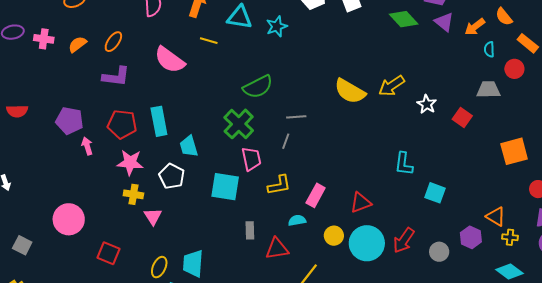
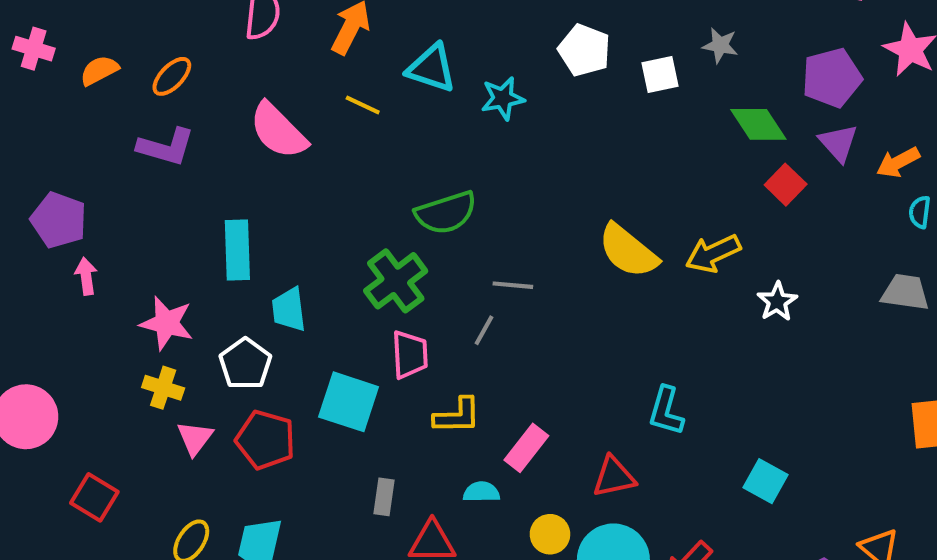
red square: (462, 118) -> (786, 185), moved
red pentagon: (122, 124) -> (266, 440), moved
cyan L-shape: (404, 164) -> (666, 411), moved

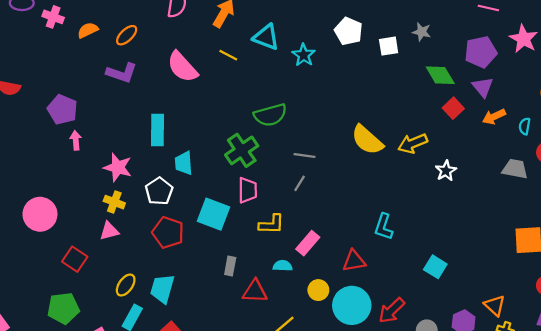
cyan star: (503, 98) -> (304, 55), turned -30
orange arrow: (898, 162) -> (494, 117), moved
gray line: (484, 330) -> (300, 183), moved
pink triangle: (195, 438) -> (109, 231), moved, turned 36

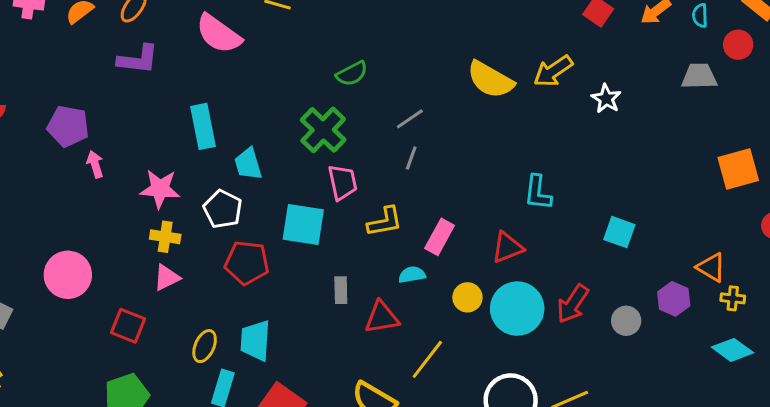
green semicircle: (270, 115) -> (352, 74), size x0.7
gray line: (304, 156) -> (410, 119), turned -30

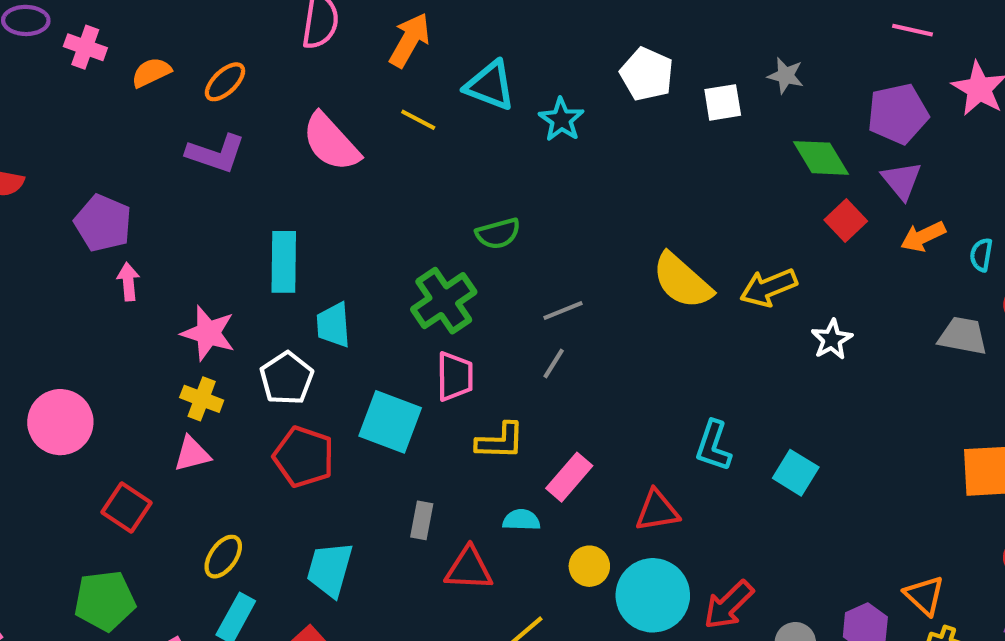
cyan square: (619, 232) -> (796, 473), moved
cyan trapezoid: (255, 340) -> (330, 569), moved

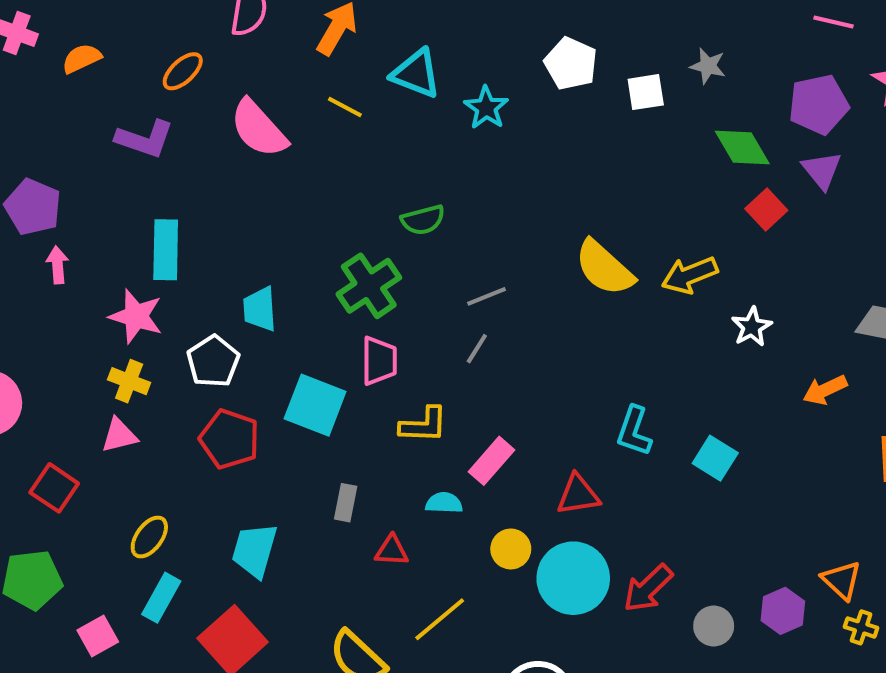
orange ellipse: (225, 82) -> (183, 71), moved
orange arrow: (923, 237) -> (825, 390), moved
cyan rectangle: (284, 262) -> (166, 250), moved
red triangle: (469, 569) -> (392, 551), size x0.7

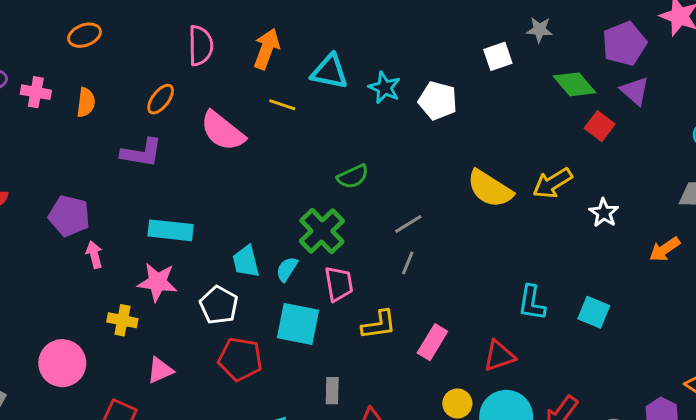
orange semicircle: (82, 58) -> (86, 102), turned 132
white pentagon: (571, 64) -> (438, 101), moved
cyan rectangle: (166, 250) -> (171, 230), turned -75
yellow cross: (129, 381) -> (122, 320), moved
cyan semicircle: (444, 503) -> (287, 269), moved, turned -50

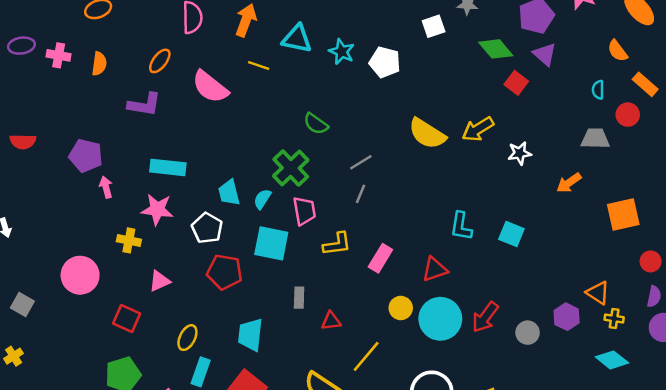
green semicircle: (353, 177) -> (316, 124), turned 60
white star: (604, 213) -> (520, 153), turned 30

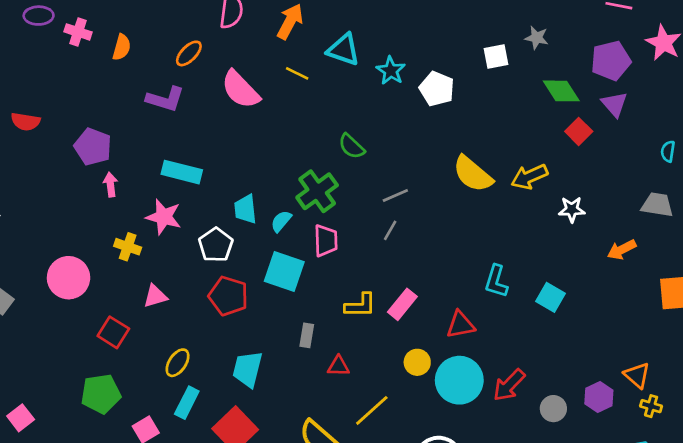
yellow L-shape: (337, 244) -> (360, 305), moved

